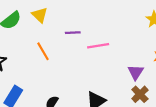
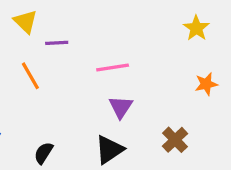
purple line: (73, 33) -> (57, 43), moved
purple triangle: (136, 72) -> (121, 107), moved

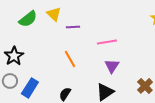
orange line: (30, 76) -> (70, 59), moved

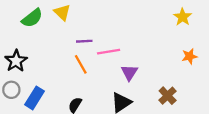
purple line: (73, 27) -> (84, 41), moved
pink line: (107, 42) -> (109, 52), moved

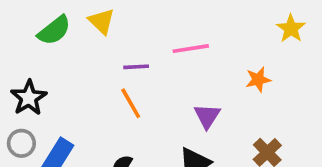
pink line: (109, 52) -> (191, 49), moved
orange star: (190, 56) -> (258, 80), moved

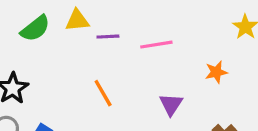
yellow triangle: (102, 21) -> (77, 20), turned -50
purple line: (136, 67) -> (108, 37), moved

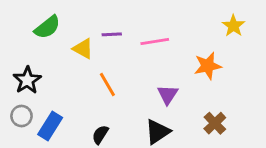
yellow triangle: (77, 20) -> (83, 49), moved, turned 35
orange star: (216, 72) -> (208, 66), size x1.4

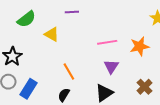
purple line: (112, 34) -> (72, 12), moved
pink line: (155, 42) -> (107, 42), moved
orange line: (107, 84) -> (69, 72), moved

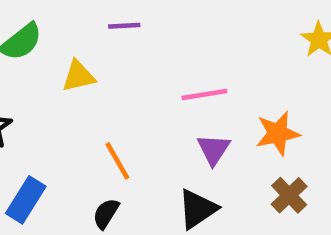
yellow triangle: (52, 34) -> (78, 76), turned -42
orange star: (139, 46) -> (278, 133), moved

